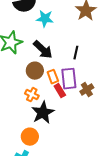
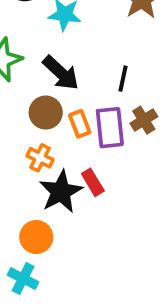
brown cross: (87, 90) -> (144, 120), moved
red rectangle: (60, 91) -> (93, 182), moved

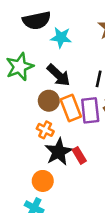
orange rectangle: (80, 124) -> (71, 108), size x1.5
red rectangle: (93, 182) -> (79, 155), moved

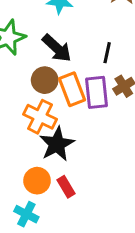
orange cross: (45, 130) -> (40, 117), size x1.5
red rectangle: (79, 155) -> (66, 187), moved

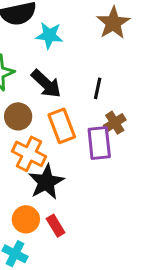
brown circle: (45, 80) -> (18, 116), moved
purple rectangle: (96, 92) -> (99, 143), moved

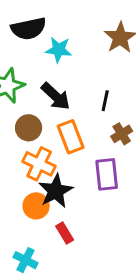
purple rectangle: (99, 143) -> (107, 174), moved
orange circle: (26, 219) -> (36, 206), moved

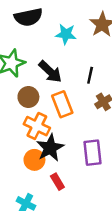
cyan star: (59, 50) -> (66, 34), moved
purple rectangle: (107, 174) -> (92, 153), moved

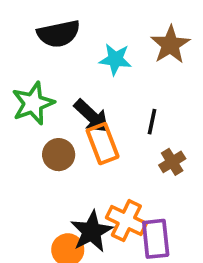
orange rectangle: (62, 104) -> (103, 144), moved
orange cross: (37, 126) -> (126, 221), moved

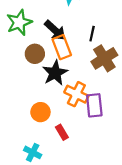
brown cross: (172, 162) -> (104, 58), size x1.6
black star: (92, 231) -> (55, 73), moved

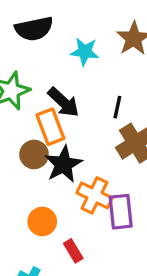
orange rectangle: (62, 47) -> (50, 127), moved
brown circle: (35, 54) -> (34, 154), moved

